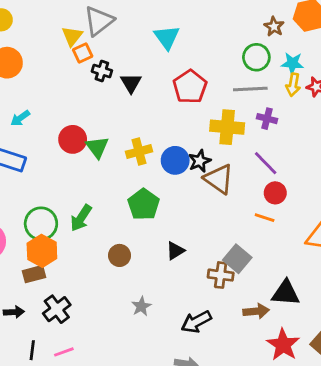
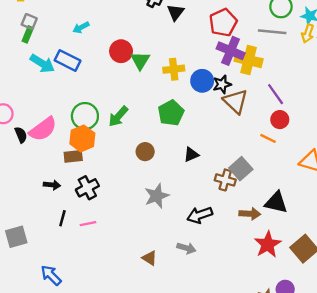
purple cross: (267, 119) -> (231, 51), moved, size x1.6
gray star: (141, 306) -> (157, 196), size x1.5

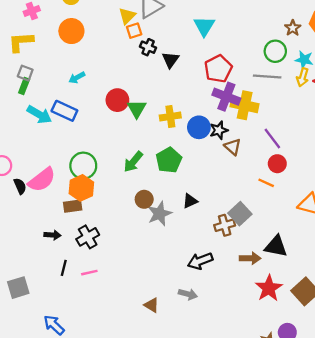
brown triangle: (235, 101) -> (233, 147), size x0.7
green arrow: (118, 116) -> (133, 162), moved
brown cross: (225, 180) -> (225, 225), turned -30
gray star: (157, 196) -> (159, 214), moved

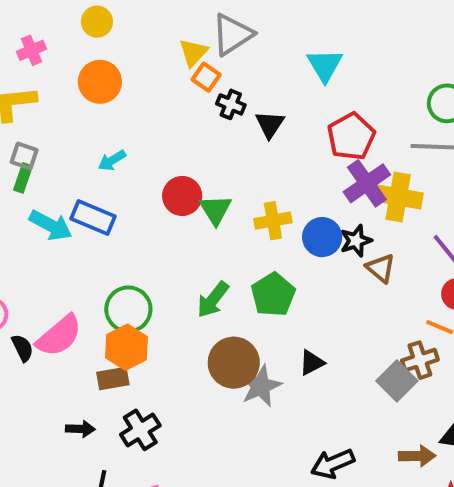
orange square: (134, 31) -> (206, 77), turned -35
purple cross: (226, 97) -> (367, 183), turned 36
brown circle: (144, 199) -> (234, 363), size x1.6
brown cross: (225, 225) -> (420, 360), moved

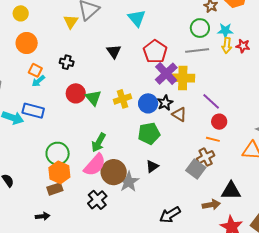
orange square: (206, 77) -> (35, 70), moved
black cross: (231, 104) -> (67, 62), moved
green pentagon: (273, 295) -> (149, 133), moved, turned 30
pink semicircle: (59, 336) -> (95, 165), moved
black cross: (140, 430) -> (97, 200), moved

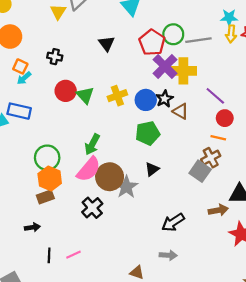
green circle: (200, 28) -> (173, 34), moved

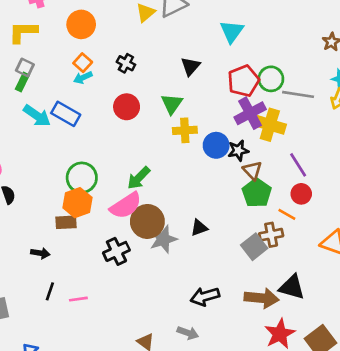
green triangle: (85, 95) -> (172, 104), moved
green pentagon: (148, 133) -> (257, 193), moved, turned 30
brown arrow: (218, 210) -> (262, 298), size x1.4

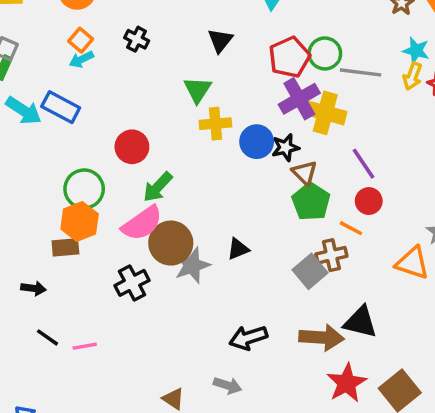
red circle: (127, 107) -> (132, 147), moved
black line: (50, 291) -> (48, 337), turned -72

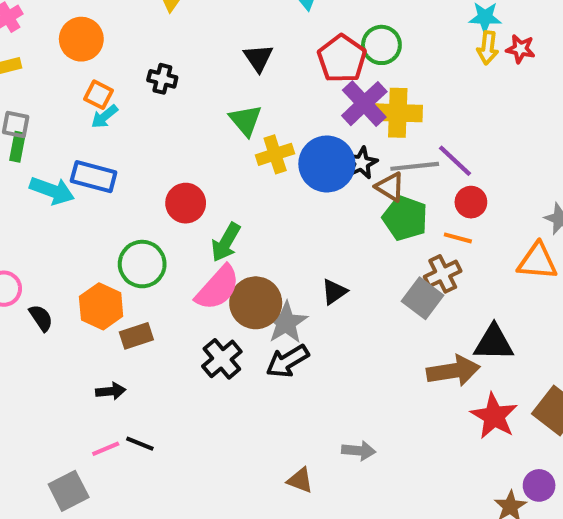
gray line: (361, 72) -> (415, 166), moved
blue circle: (257, 142) -> (327, 164), size x1.4
orange hexagon: (80, 221) -> (101, 306), moved
black arrow: (248, 338) -> (287, 361), moved
pink line: (85, 346) -> (106, 449), moved

